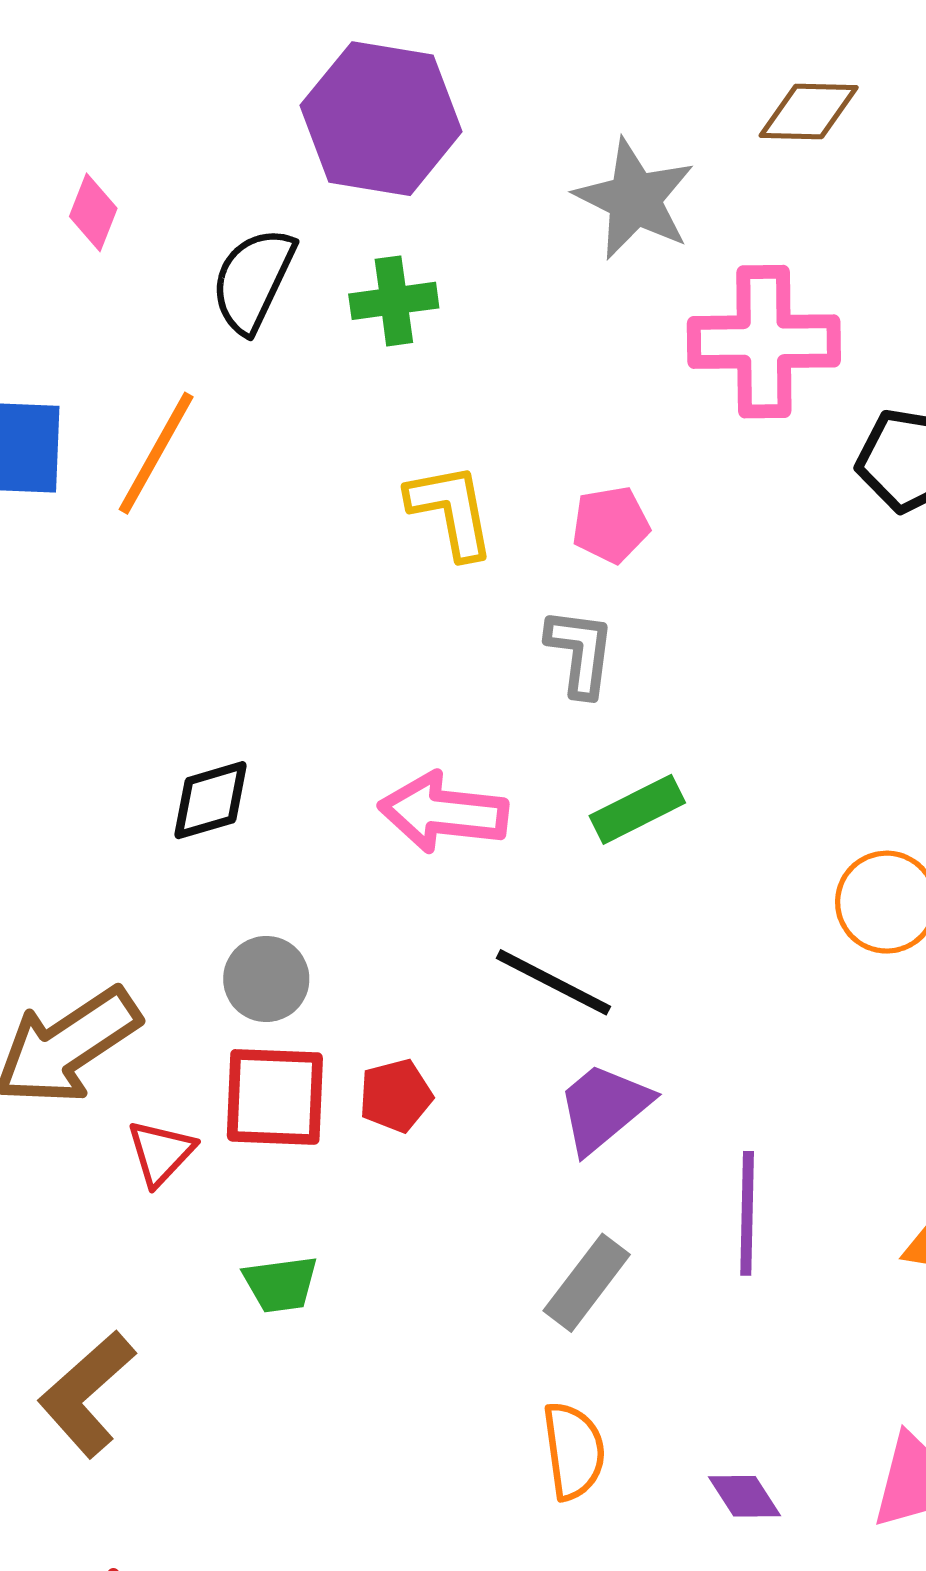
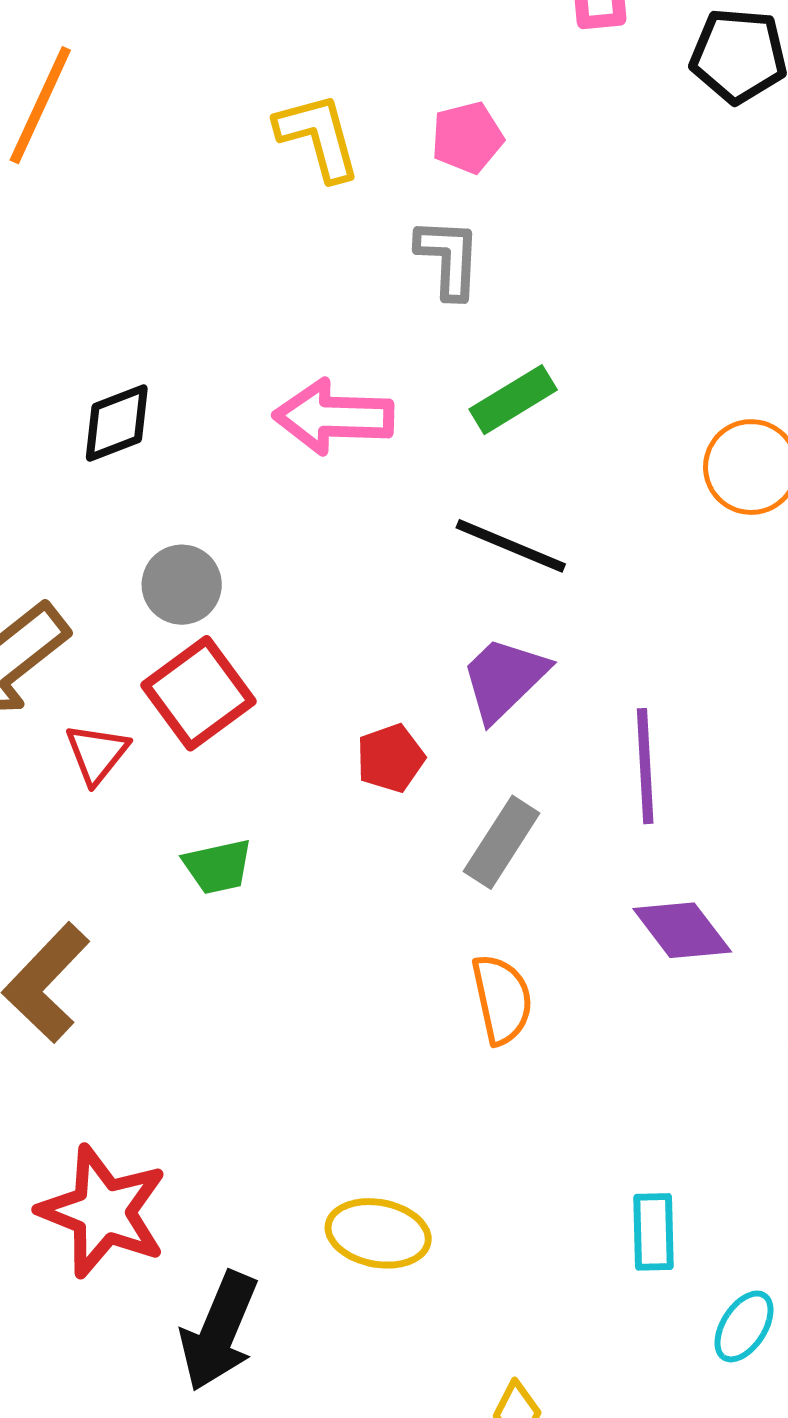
black line: (553, 982) -> (511, 546), moved
red pentagon: (396, 1096) -> (390, 758), moved
red square: (275, 1097) -> (198, 693), turned -34
purple diamond: (745, 1496) -> (682, 930), moved, size x1.4

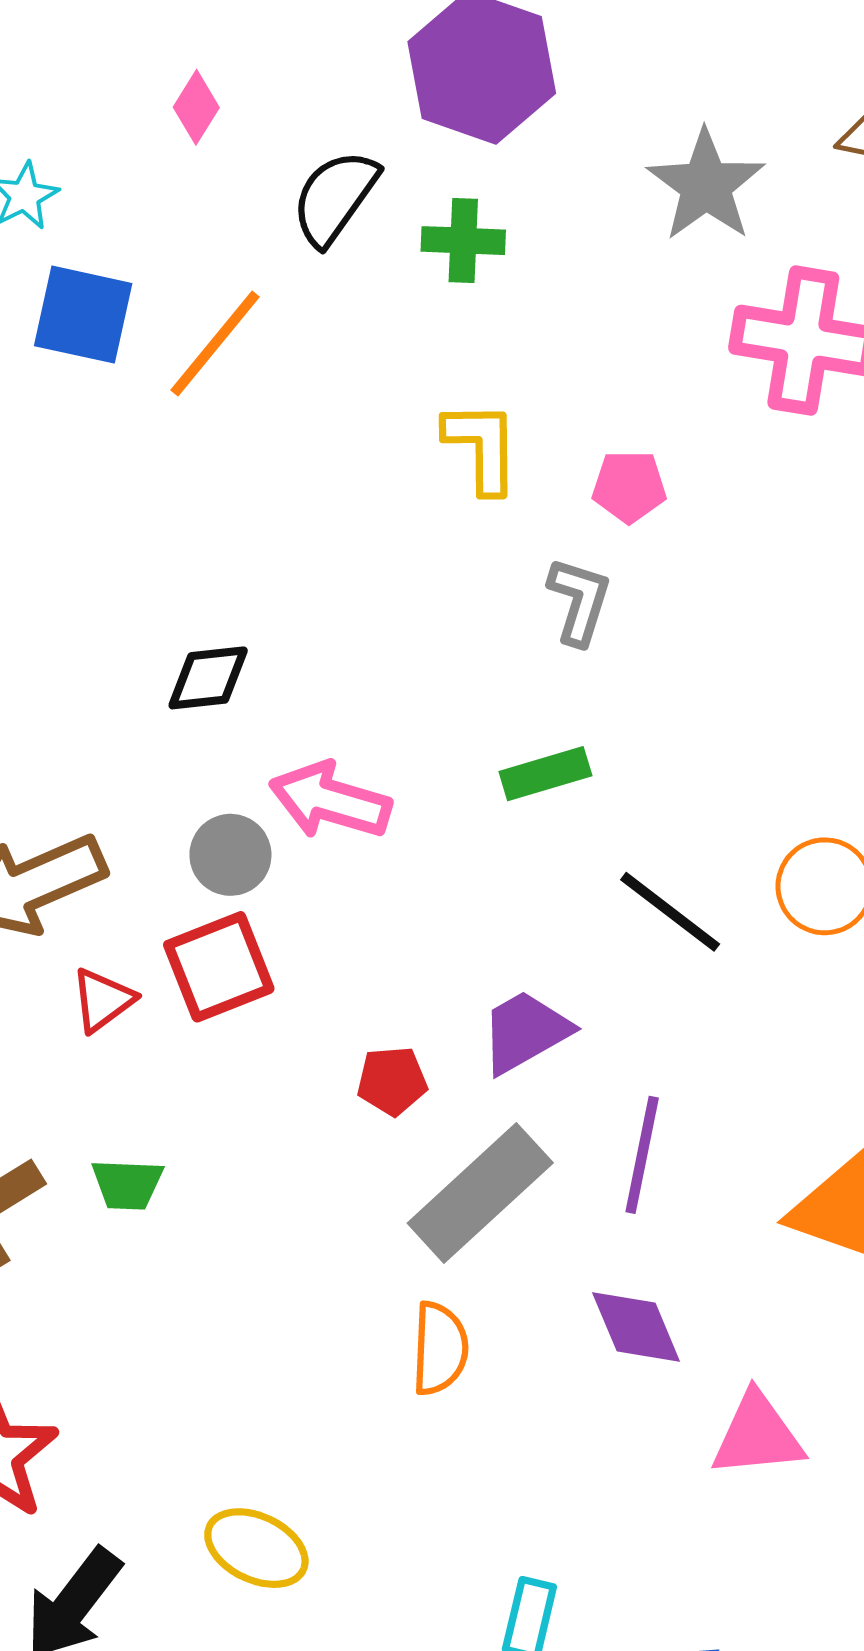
green rectangle: (513, 400) -> (545, 774), moved
pink arrow: (334, 417) -> (330, 801), moved
black line: (511, 546) -> (670, 912), moved
gray rectangle: (502, 842) -> (480, 1193), size x1.6
green trapezoid: (218, 866) -> (127, 1184), moved

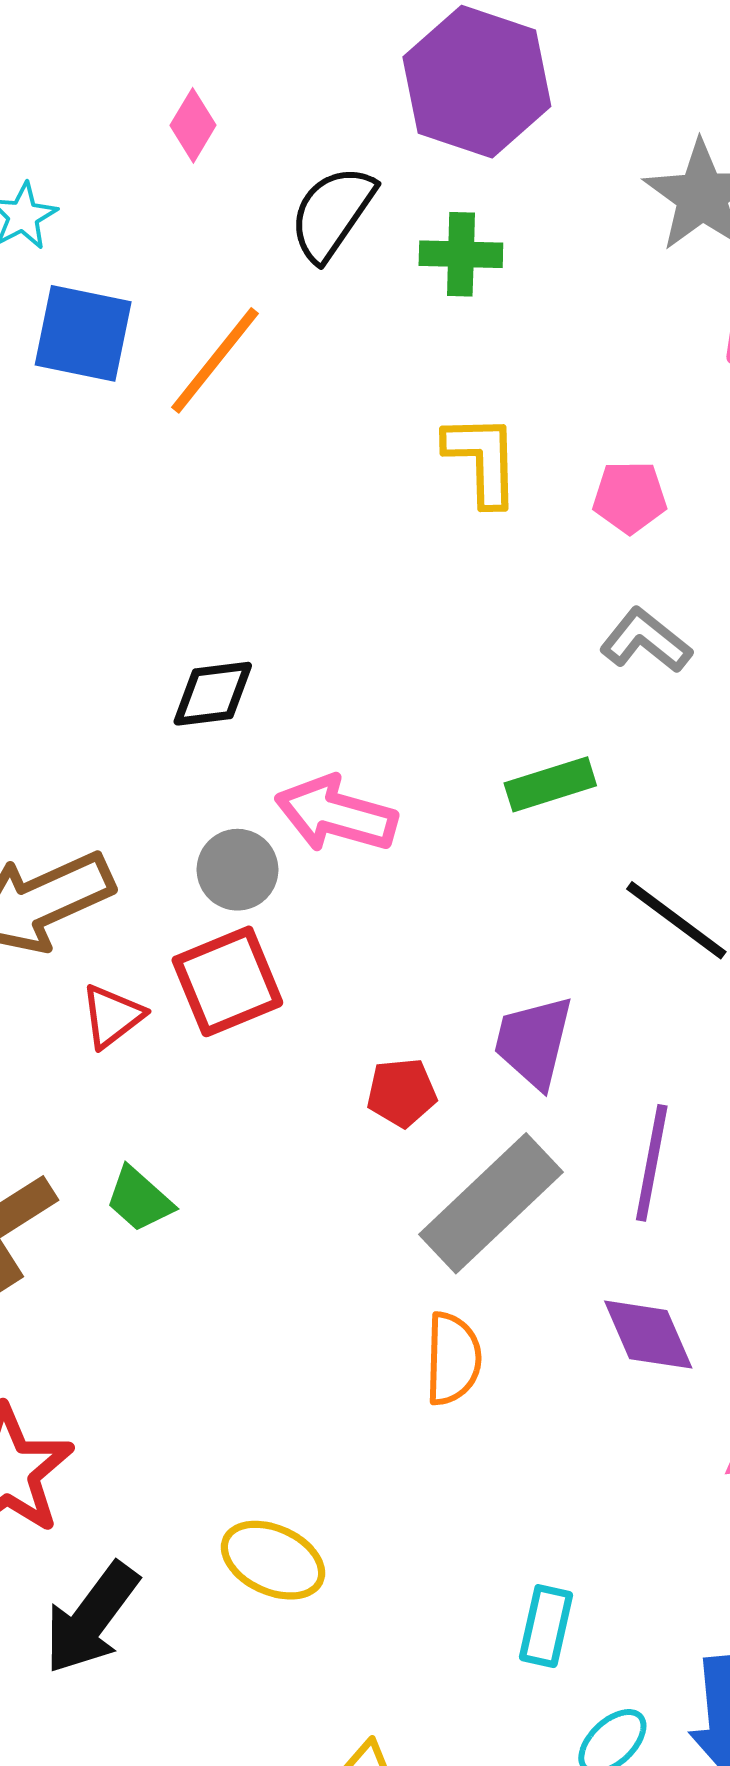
gray L-shape: (579, 601) -> (646, 641), moved, turned -68
purple trapezoid: (525, 1032) -> (534, 1042), turned -46
green trapezoid: (127, 1184) -> (139, 1199), turned 40

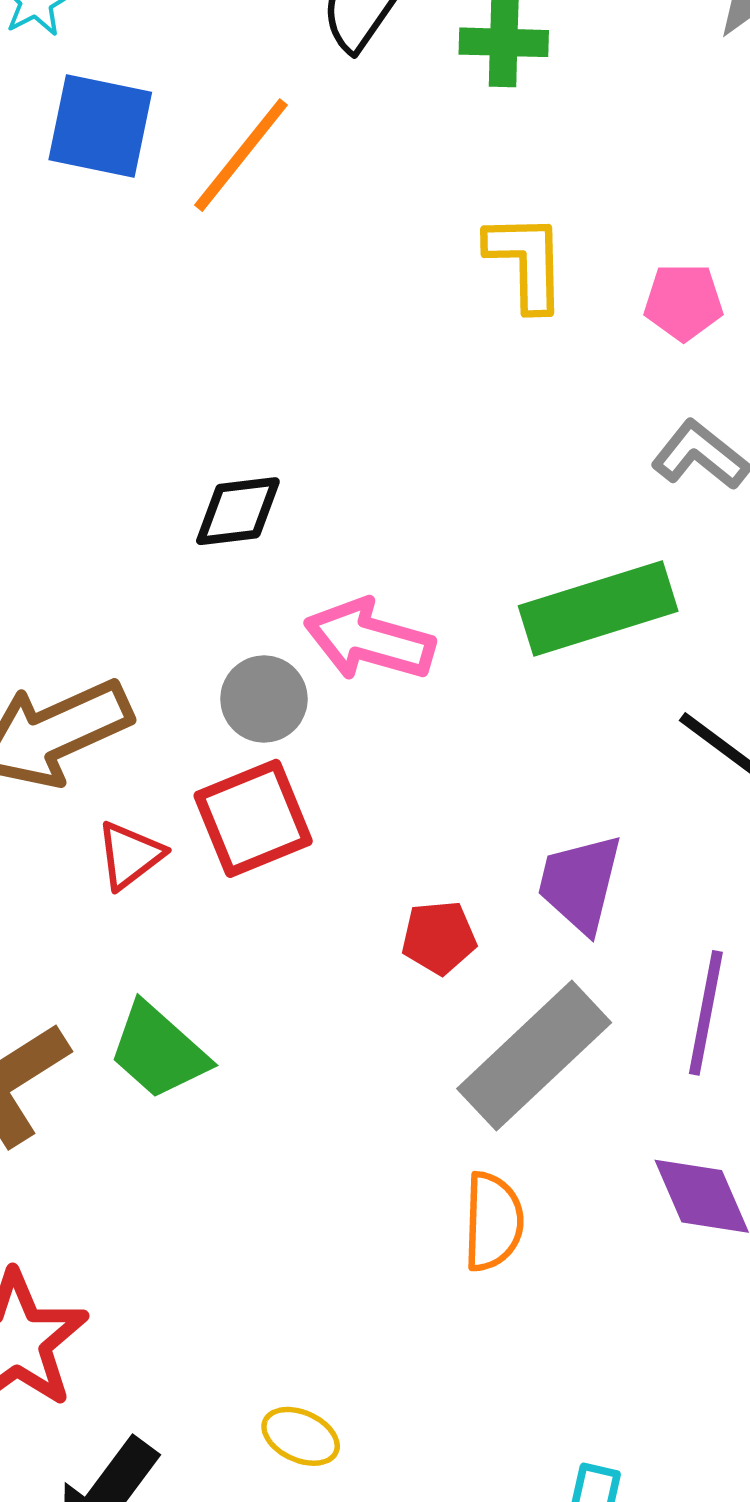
green rectangle: (550, 784) -> (598, 608), size x1.6
green trapezoid: (139, 1199) -> (159, 1051), size x1.4
yellow ellipse: (273, 1560) -> (301, 1436), size x0.7

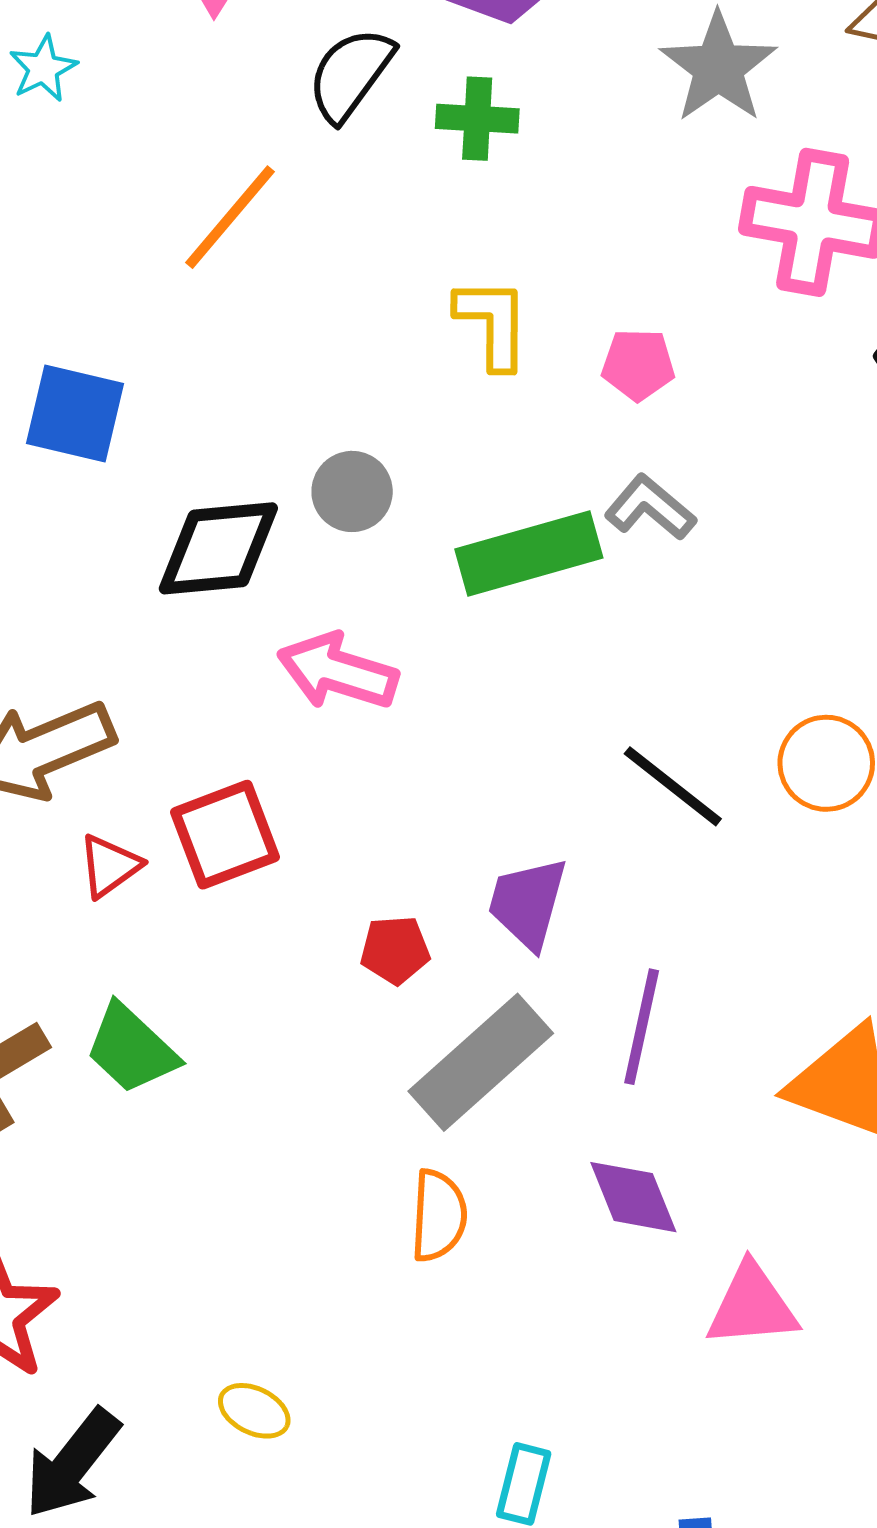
blue square: (100, 126) -> (75, 413), moved
black diamond: (238, 511) -> (218, 548), size x1.5
green rectangle: (598, 608) -> (529, 554), moved
gray circle: (264, 699) -> (352, 491), moved

